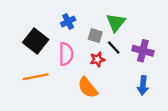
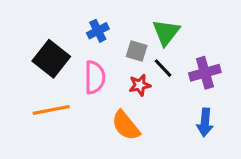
purple cross: (143, 51) -> (205, 73), turned -30

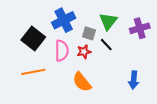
blue cross: (98, 31) -> (64, 20), size x1.6
purple cross: (205, 73) -> (140, 28), moved
red star: (140, 85) -> (84, 52), moved

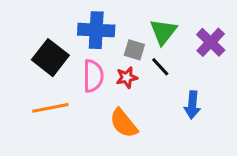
blue cross: (64, 20) -> (96, 30), turned 30
purple cross: (140, 28) -> (211, 42), turned -30
blue arrow: (134, 80) -> (192, 105), moved

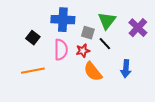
black square: (50, 58) -> (33, 38), size x0.6
orange semicircle: (124, 123) -> (93, 72), moved

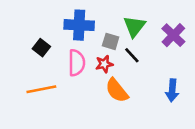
blue arrow: (126, 69) -> (172, 90), moved

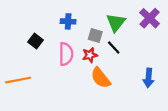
blue cross: (79, 25) -> (68, 21), size x0.6
purple cross: (173, 35) -> (150, 18), moved
orange line: (41, 89) -> (18, 80), moved

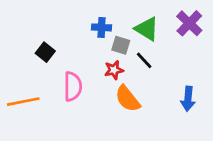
blue cross: (68, 21) -> (102, 27), moved
green triangle: (116, 23) -> (147, 29), turned -36
pink semicircle: (66, 54) -> (73, 86), moved

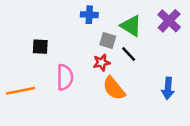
blue cross: (102, 27) -> (89, 15), moved
black square: (45, 52) -> (40, 47), turned -35

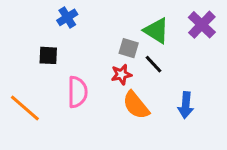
blue cross: (89, 15) -> (67, 17), moved, turned -35
blue arrow: (168, 88) -> (186, 105), moved
orange line: (21, 91) -> (25, 108), turned 52

